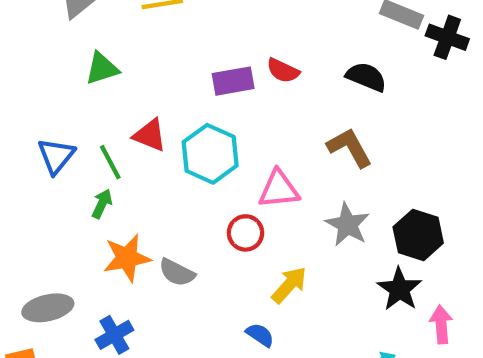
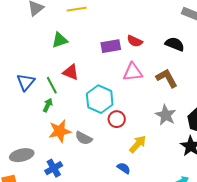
green triangle: (102, 69) -> (60, 40), moved
cyan hexagon: (210, 154) -> (100, 99), moved
pink triangle: (279, 189) -> (133, 72), moved

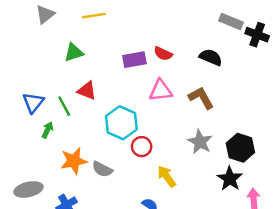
green arrow: (48, 105) -> (48, 130), moved
yellow arrow: (138, 144) -> (167, 176), turned -78

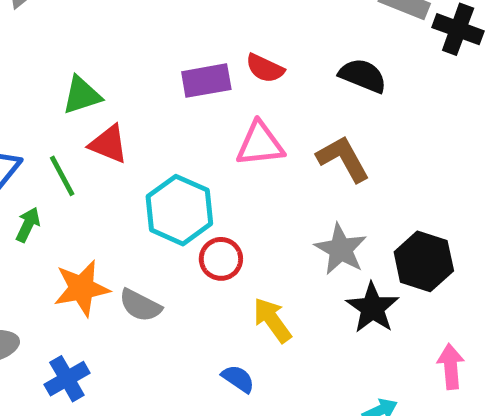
green triangle: (74, 52) -> (82, 95), moved
black star: (230, 179) -> (372, 308), moved

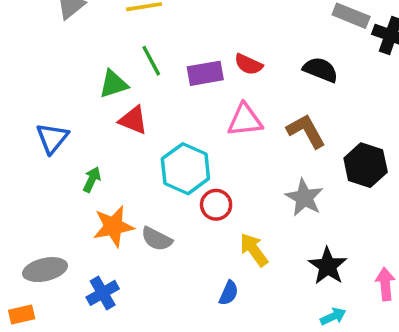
green line: (62, 176) -> (151, 61), moved
green arrow: (28, 225) -> (92, 180), moved
black hexagon: (424, 261) -> (366, 165), moved
black star: (372, 308) -> (328, 266), moved
blue semicircle: (238, 379) -> (229, 293), turned 80

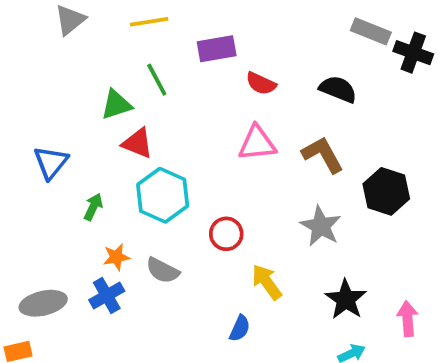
purple rectangle: (205, 73) -> (217, 49), moved
cyan hexagon: (185, 169) -> (163, 195), moved
orange star: (113, 226) -> (116, 257), size x0.6
blue cross: (103, 293) -> (107, 296), moved

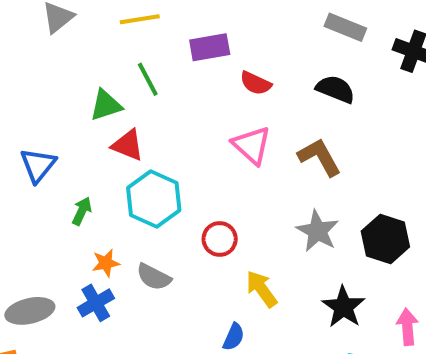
gray rectangle: (371, 31) -> (345, 27), moved
pink triangle: (257, 143) -> (252, 145), turned 48
black hexagon: (386, 191) -> (385, 239), moved

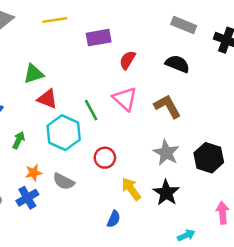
green line: (148, 79) -> (91, 110), moved
red semicircle: (256, 83) -> (127, 60), turned 96
black star: (343, 307) -> (166, 193), moved

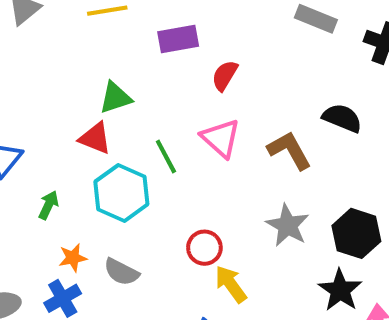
black semicircle: (177, 64) -> (342, 118), moved
green triangle: (34, 74) -> (115, 98), moved
red circle: (105, 158) -> (204, 248), moved
black star: (166, 193) -> (340, 290), moved

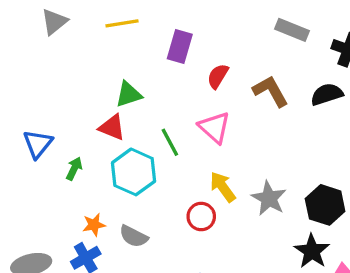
purple rectangle: (178, 39) -> (180, 46), turned -64
black semicircle: (342, 118) -> (327, 94), moved, turned -40
brown L-shape: (290, 150) -> (271, 91), moved
green arrow: (48, 205) -> (74, 169), moved
yellow arrow: (231, 284) -> (223, 187), moved

